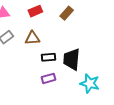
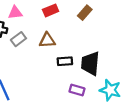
purple rectangle: (49, 78) -> (77, 90), moved, turned 32

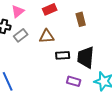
pink triangle: (15, 13) -> (18, 11), turned -32
brown rectangle: (85, 13) -> (81, 19), moved, turned -56

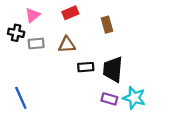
gray rectangle: (21, 35) -> (36, 43), turned 32
purple rectangle: (74, 81) -> (109, 99), moved

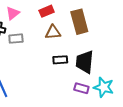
brown rectangle: (107, 25) -> (79, 22), size x1.6
brown triangle: (67, 45) -> (53, 32), moved

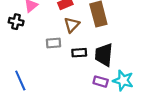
brown triangle: (53, 32) -> (72, 25), turned -42
gray rectangle: (16, 39) -> (54, 43), moved

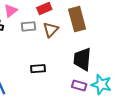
gray rectangle: (54, 43) -> (29, 26), moved
black rectangle: (79, 53) -> (38, 69), moved

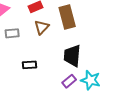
gray rectangle: (29, 26) -> (12, 33), moved
purple rectangle: (79, 86) -> (69, 81), turned -56

